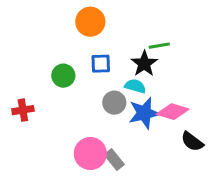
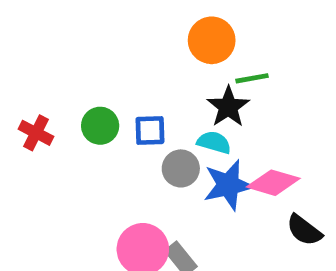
orange circle: (90, 22) -> (212, 40), moved
blue square: (101, 64) -> (150, 130), moved
red cross: (23, 110) -> (36, 133), moved, turned 36

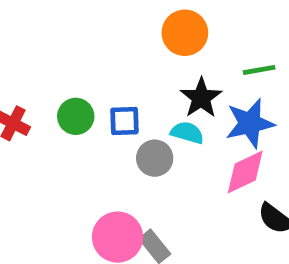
green line: (252, 78) -> (259, 70), moved
pink diamond: (273, 183) -> (245, 172), turned -42
blue star: (228, 185) -> (250, 123), moved

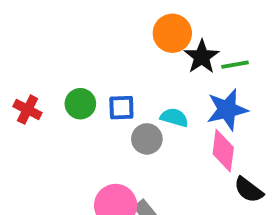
black star: (201, 98) -> (202, 57), moved
pink diamond: (245, 172) -> (223, 151), turned -57

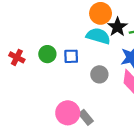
cyan semicircle: (174, 117) -> (98, 36), moved, size x1.5
gray circle: (147, 139) -> (99, 74), moved

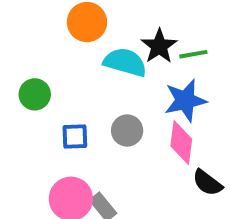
orange circle: (101, 13) -> (87, 22), moved
blue square: (71, 56) -> (75, 137), moved

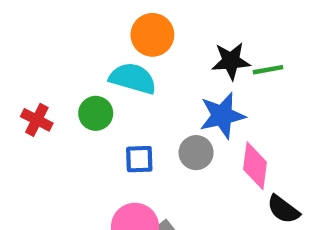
black star: (159, 46) -> (231, 61), turned 30
cyan semicircle: (125, 62) -> (133, 78), moved
blue star: (185, 100) -> (222, 116), moved

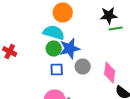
black star: (231, 61) -> (109, 16), moved
green circle: (96, 113) -> (54, 48), moved
blue star: (222, 116) -> (70, 48), moved

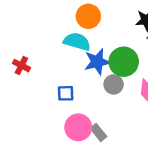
green circle: (54, 48) -> (124, 62), moved, size x1.5
blue square: (57, 70) -> (66, 93), moved

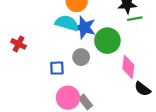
blue star: (97, 62) -> (84, 27), moved, turned 30
gray circle: (114, 84) -> (81, 57), moved

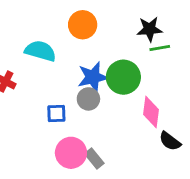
cyan semicircle: (67, 23) -> (40, 51), moved
blue star: (84, 27) -> (93, 77), moved, turned -30

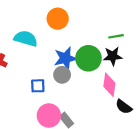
black star: (150, 29) -> (113, 56), moved

